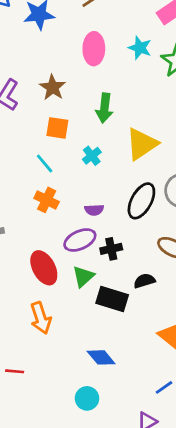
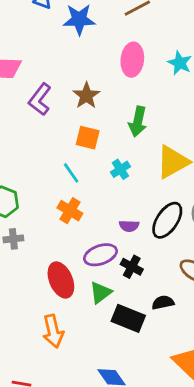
purple semicircle: (94, 210) -> (129, 226), moved
black cross: (111, 249) -> (132, 267), turned 35

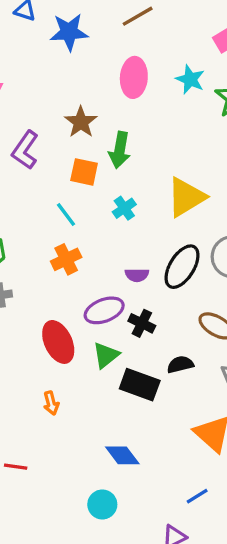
purple L-shape: (40, 99) -> (25, 150), moved
green arrow: (138, 122) -> (120, 150), moved
orange cross: (70, 211) -> (66, 259), turned 35
orange arrow: (53, 331) -> (51, 403), size x0.6

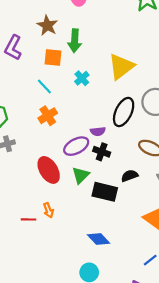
purple semicircle: (137, 275) -> (98, 131), moved
red line: (16, 467) -> (29, 219), moved

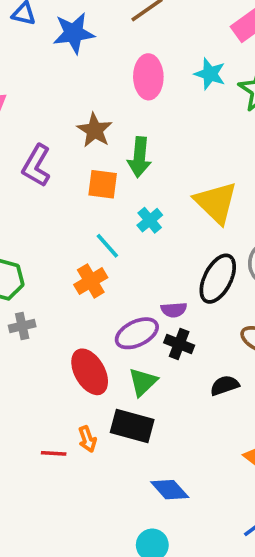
yellow triangle: (121, 66) -> (216, 203), turned -40
cyan line: (44, 87) -> (107, 246), moved
black rectangle: (105, 192) -> (132, 426), moved

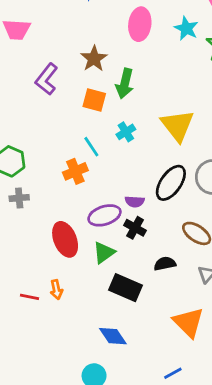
black rectangle: (132, 426) -> (125, 288), moved

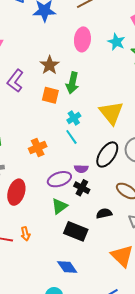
cyan line: (91, 147) -> (71, 137), moved
red ellipse: (65, 239) -> (16, 192), moved, turned 40

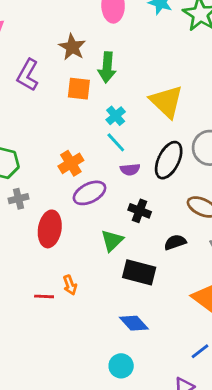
purple semicircle: (81, 169) -> (130, 169), moved
purple ellipse: (59, 179) -> (90, 193), moved

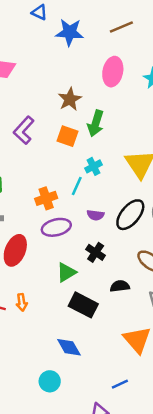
purple L-shape: (28, 75) -> (24, 130), moved
cyan line: (116, 142) -> (77, 186), moved, turned 54

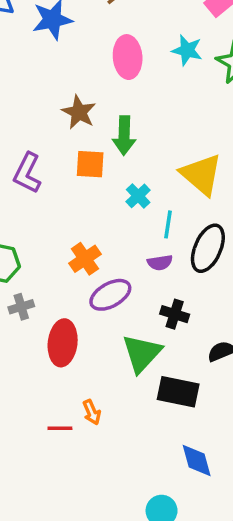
cyan line: (77, 186) -> (168, 224), moved
green triangle: (66, 272) -> (142, 353), size x1.4
blue diamond: (69, 347) -> (197, 461), moved, turned 30

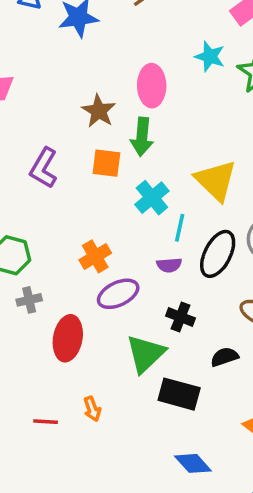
pink ellipse: (128, 57) -> (152, 86), moved
cyan cross: (138, 196) -> (152, 198), size x1.4
red line: (60, 428) -> (46, 422), moved
blue diamond: (197, 461) -> (193, 463), turned -30

